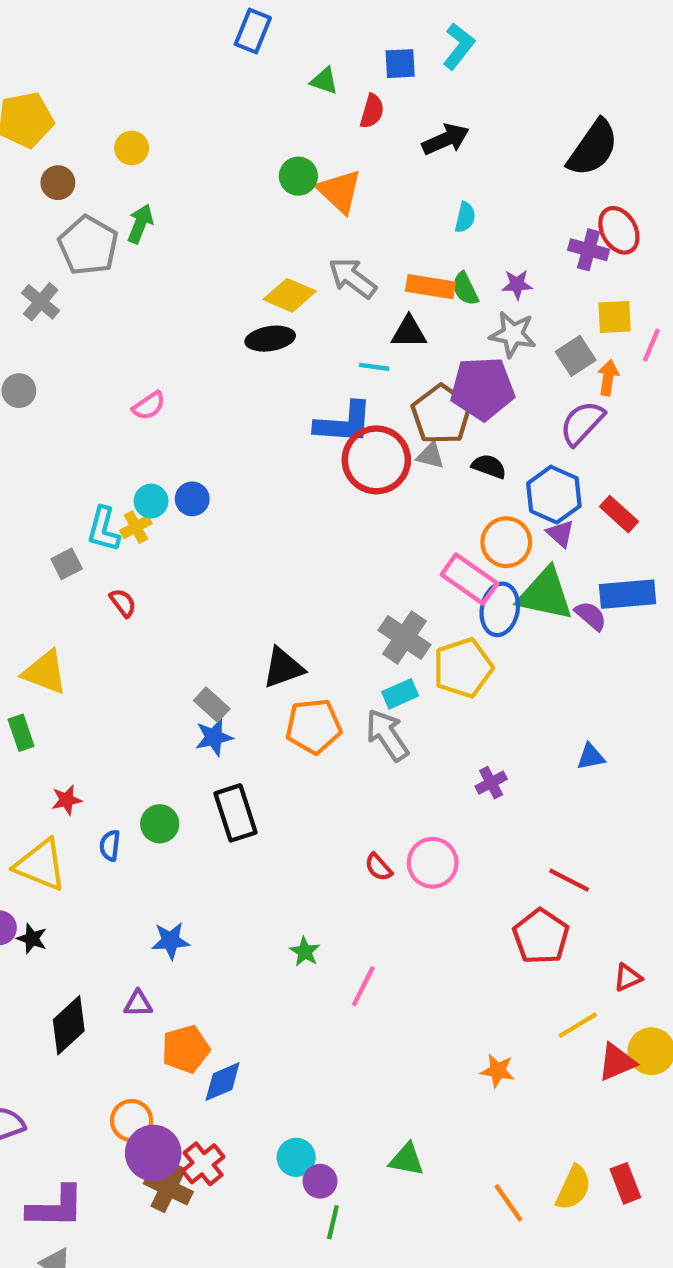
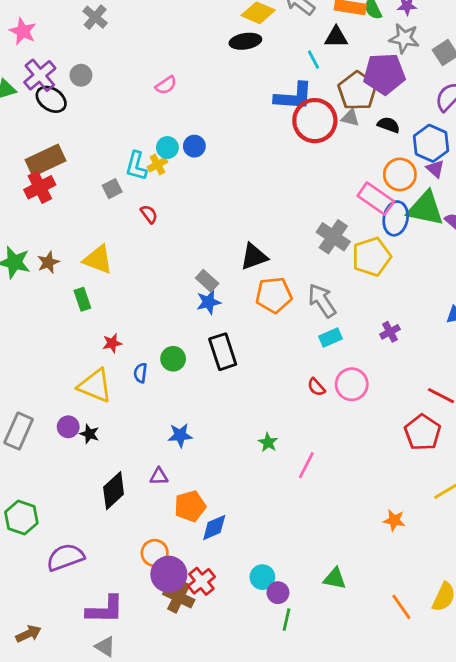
cyan line: (374, 367) -> (313, 60), turned 54
cyan rectangle: (400, 694) -> (330, 337), moved

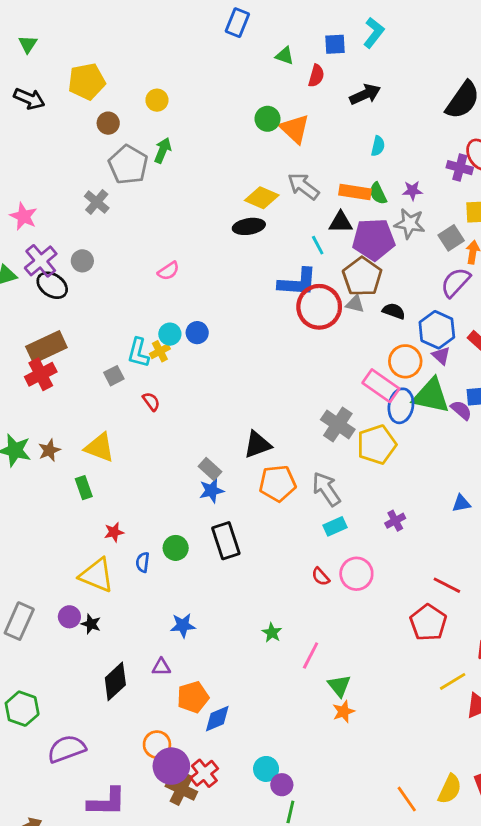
purple pentagon: (384, 74) -> (374, 239), moved
orange star: (394, 520) -> (344, 712), moved, turned -30
green triangle: (335, 578) -> (339, 686), moved, turned 40

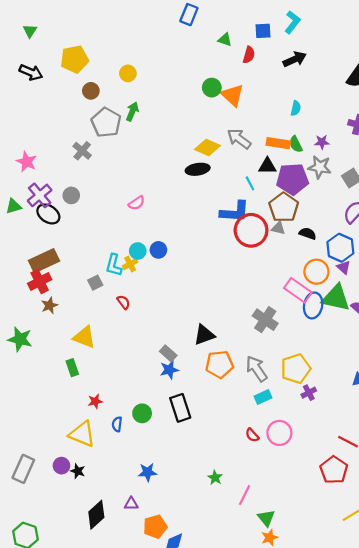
black arrow: (365, 94) -> (295, 59), moved
yellow pentagon: (377, 445) -> (296, 369), moved
brown star: (49, 450) -> (49, 305), moved

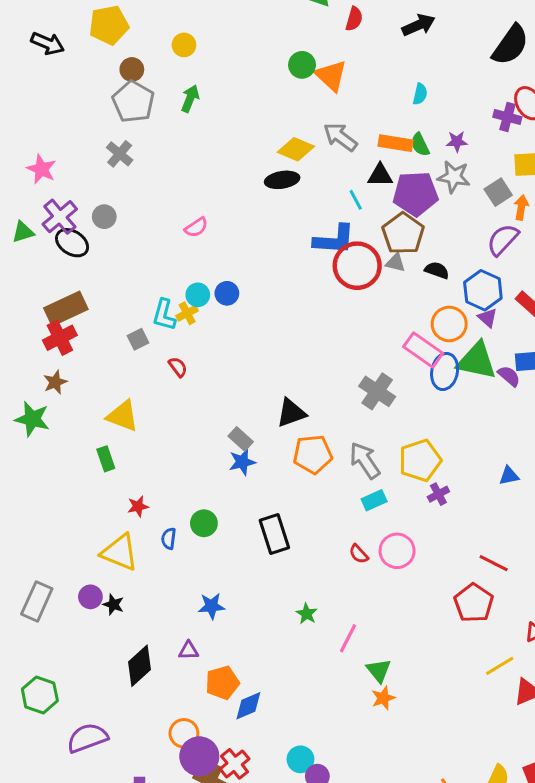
gray pentagon: (106, 122) -> (133, 102), moved
brown star: (49, 305) -> (55, 382), moved
black rectangle: (180, 408) -> (274, 534), moved

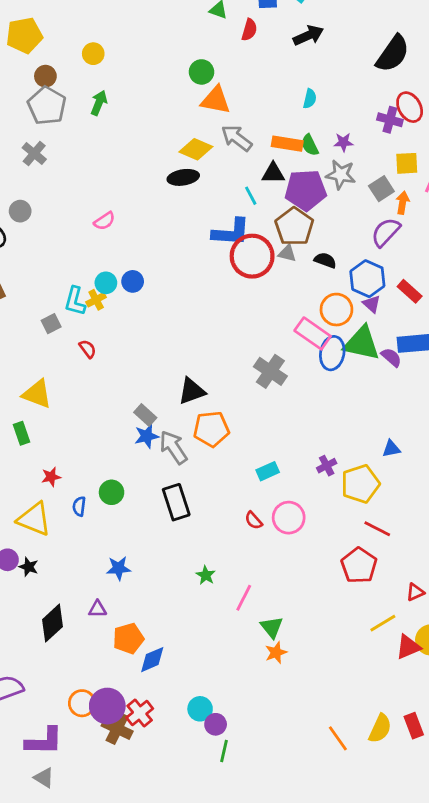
orange triangle: (331, 76) -> (216, 100), moved, turned -32
gray arrow: (365, 460) -> (173, 447), moved
yellow pentagon: (420, 460) -> (360, 484), moved
orange circle: (184, 733) -> (82, 703), moved

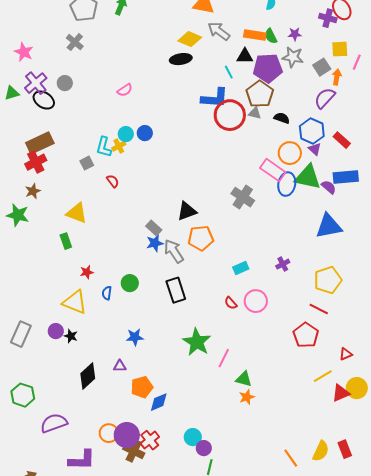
blue triangle: (391, 449) -> (329, 226), moved, size x2.0
yellow pentagon: (360, 484) -> (328, 280), moved
green star: (206, 575) -> (197, 342), size x2.0
green triangle: (272, 627) -> (244, 379), turned -36

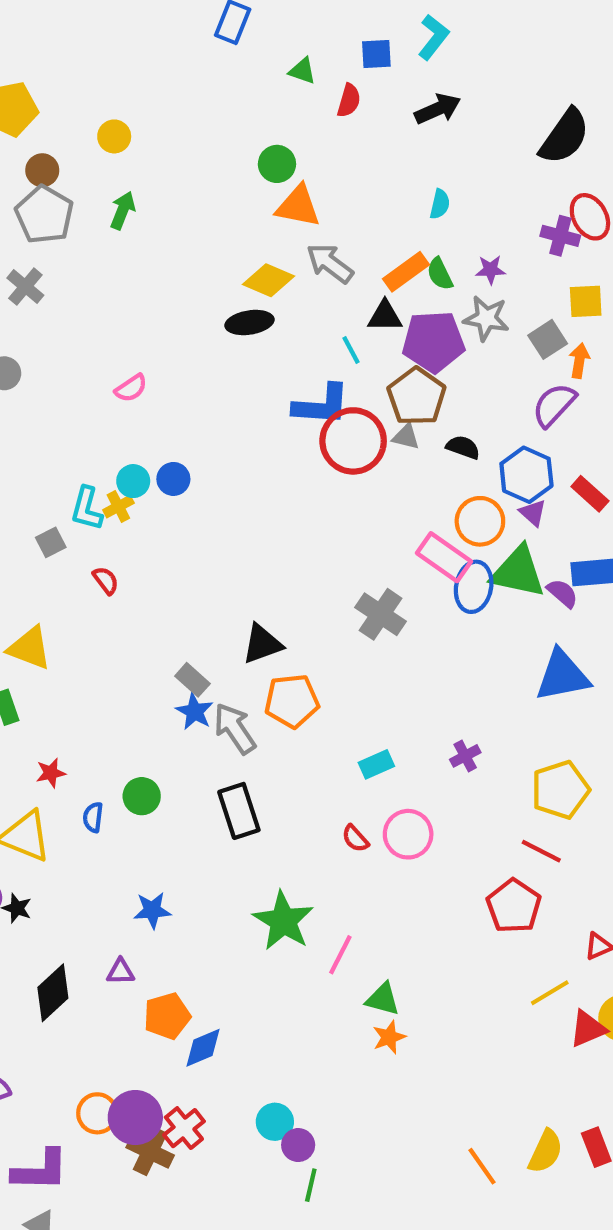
orange rectangle: (255, 35) -> (406, 272), turned -45
blue star: (155, 243) -> (195, 712), turned -30

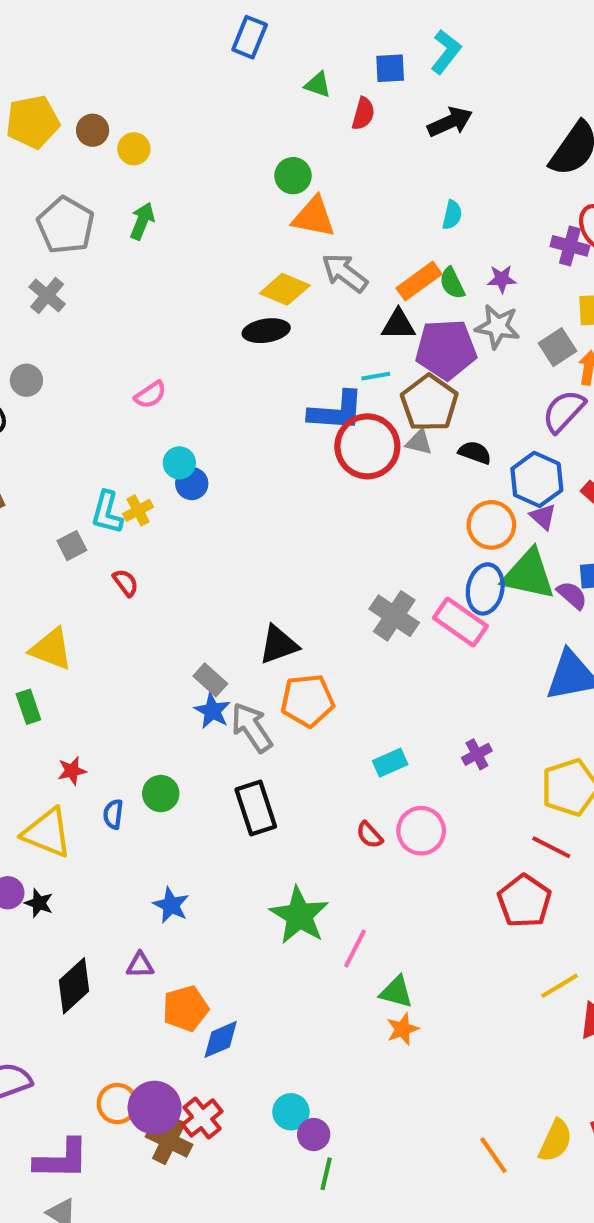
brown circle: (42, 170) -> (93, 130), moved
cyan line: (351, 350) -> (376, 376), moved, turned -72
cyan circle: (133, 481) -> (179, 463), moved
pink rectangle: (444, 557) -> (460, 622), moved
blue star: (152, 910) -> (171, 905), turned 30

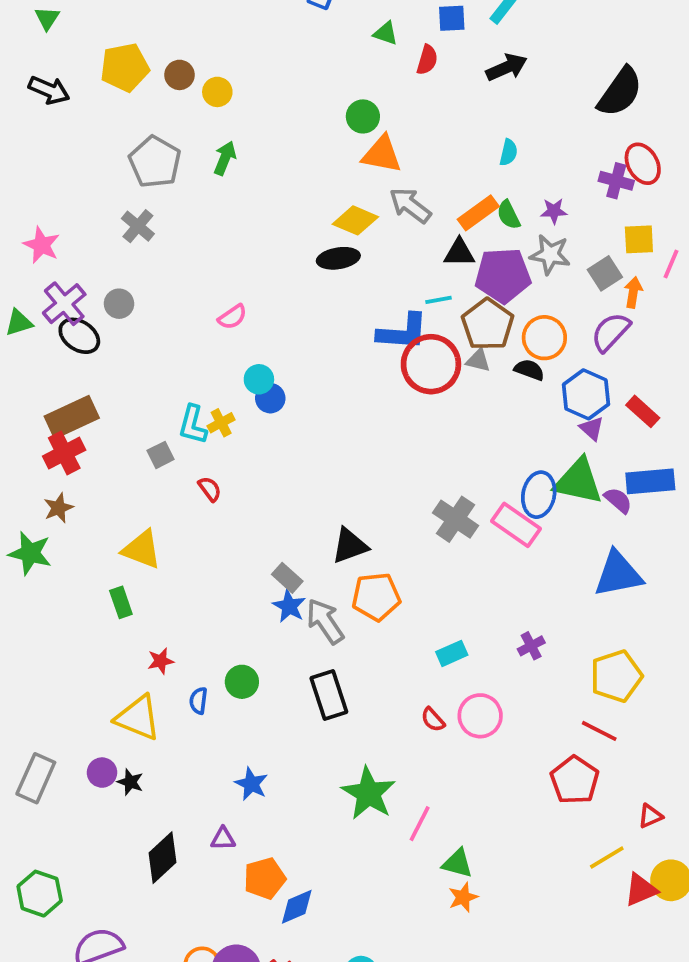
orange circle: (491, 525) -> (544, 338), moved

